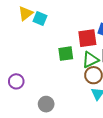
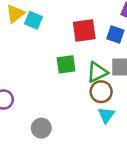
red square: (87, 38) -> (84, 31), moved

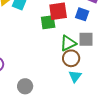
green square: (66, 64) -> (48, 22), moved

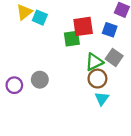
gray square: (86, 39) -> (114, 57), turned 35
gray circle: (25, 86) -> (40, 80), moved

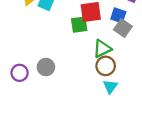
gray square: (114, 57) -> (123, 28), moved

